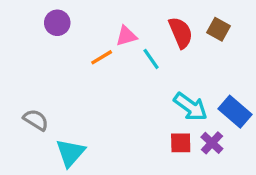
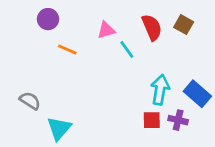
orange line: (102, 57) -> (67, 50), moved, turned 54
cyan arrow: (191, 107) -> (160, 90), turned -116
purple cross: (212, 143) -> (178, 120), turned -30

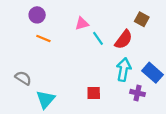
red semicircle: (152, 27) -> (124, 40), moved, turned 60
orange line: (67, 50) -> (43, 38), moved
red square: (152, 120) -> (94, 93), moved

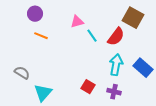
brown square: (142, 19) -> (133, 18), size x1.5
red square: (94, 93) -> (88, 87), turned 32
purple cross: (138, 93) -> (114, 92), moved

